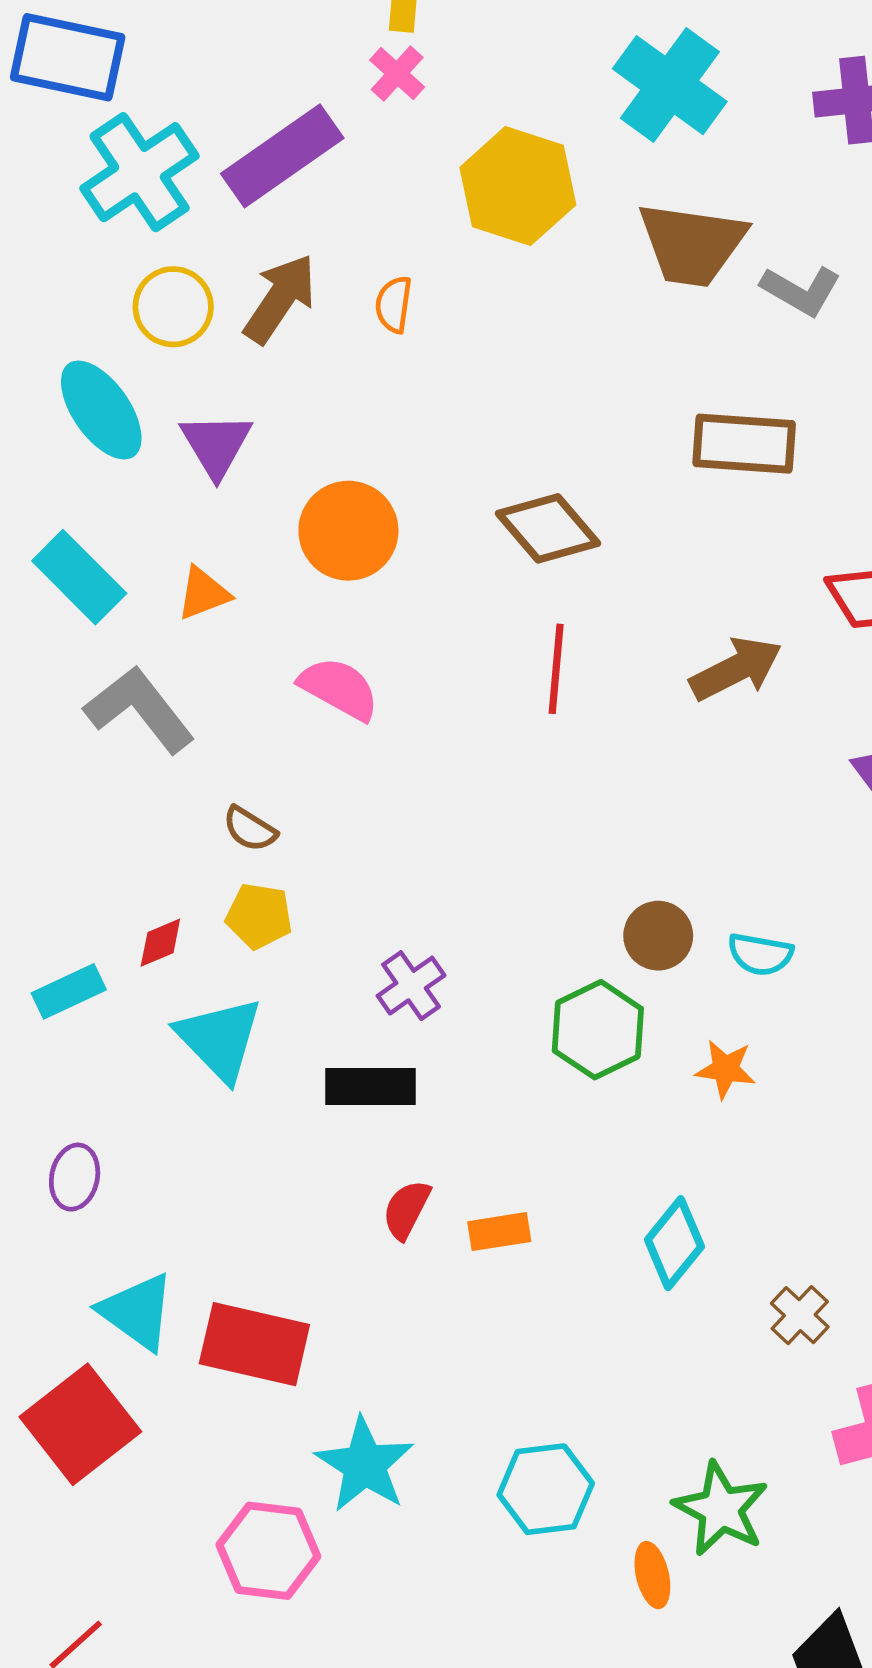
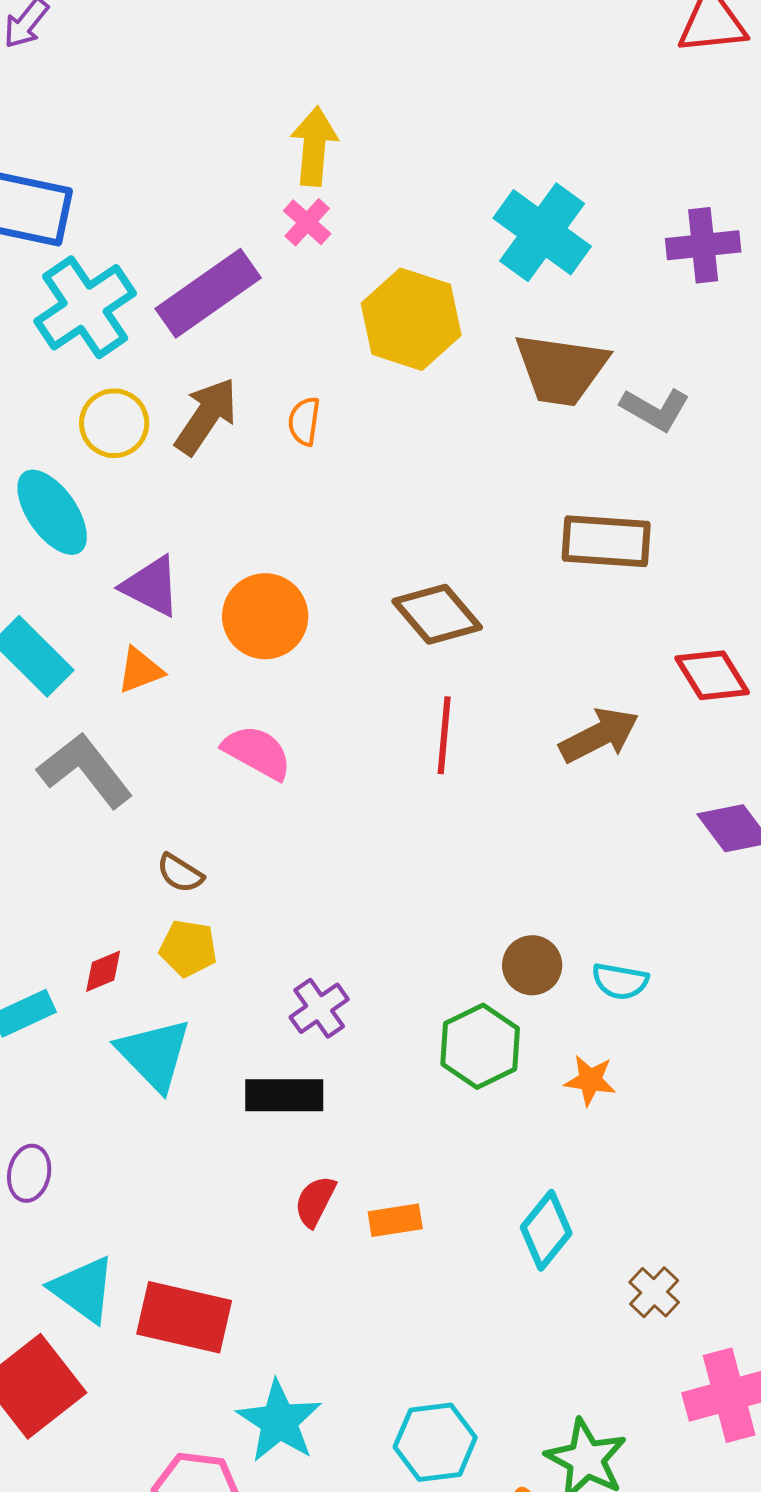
purple triangle: (216, 445) -> (151, 586), moved, turned -32

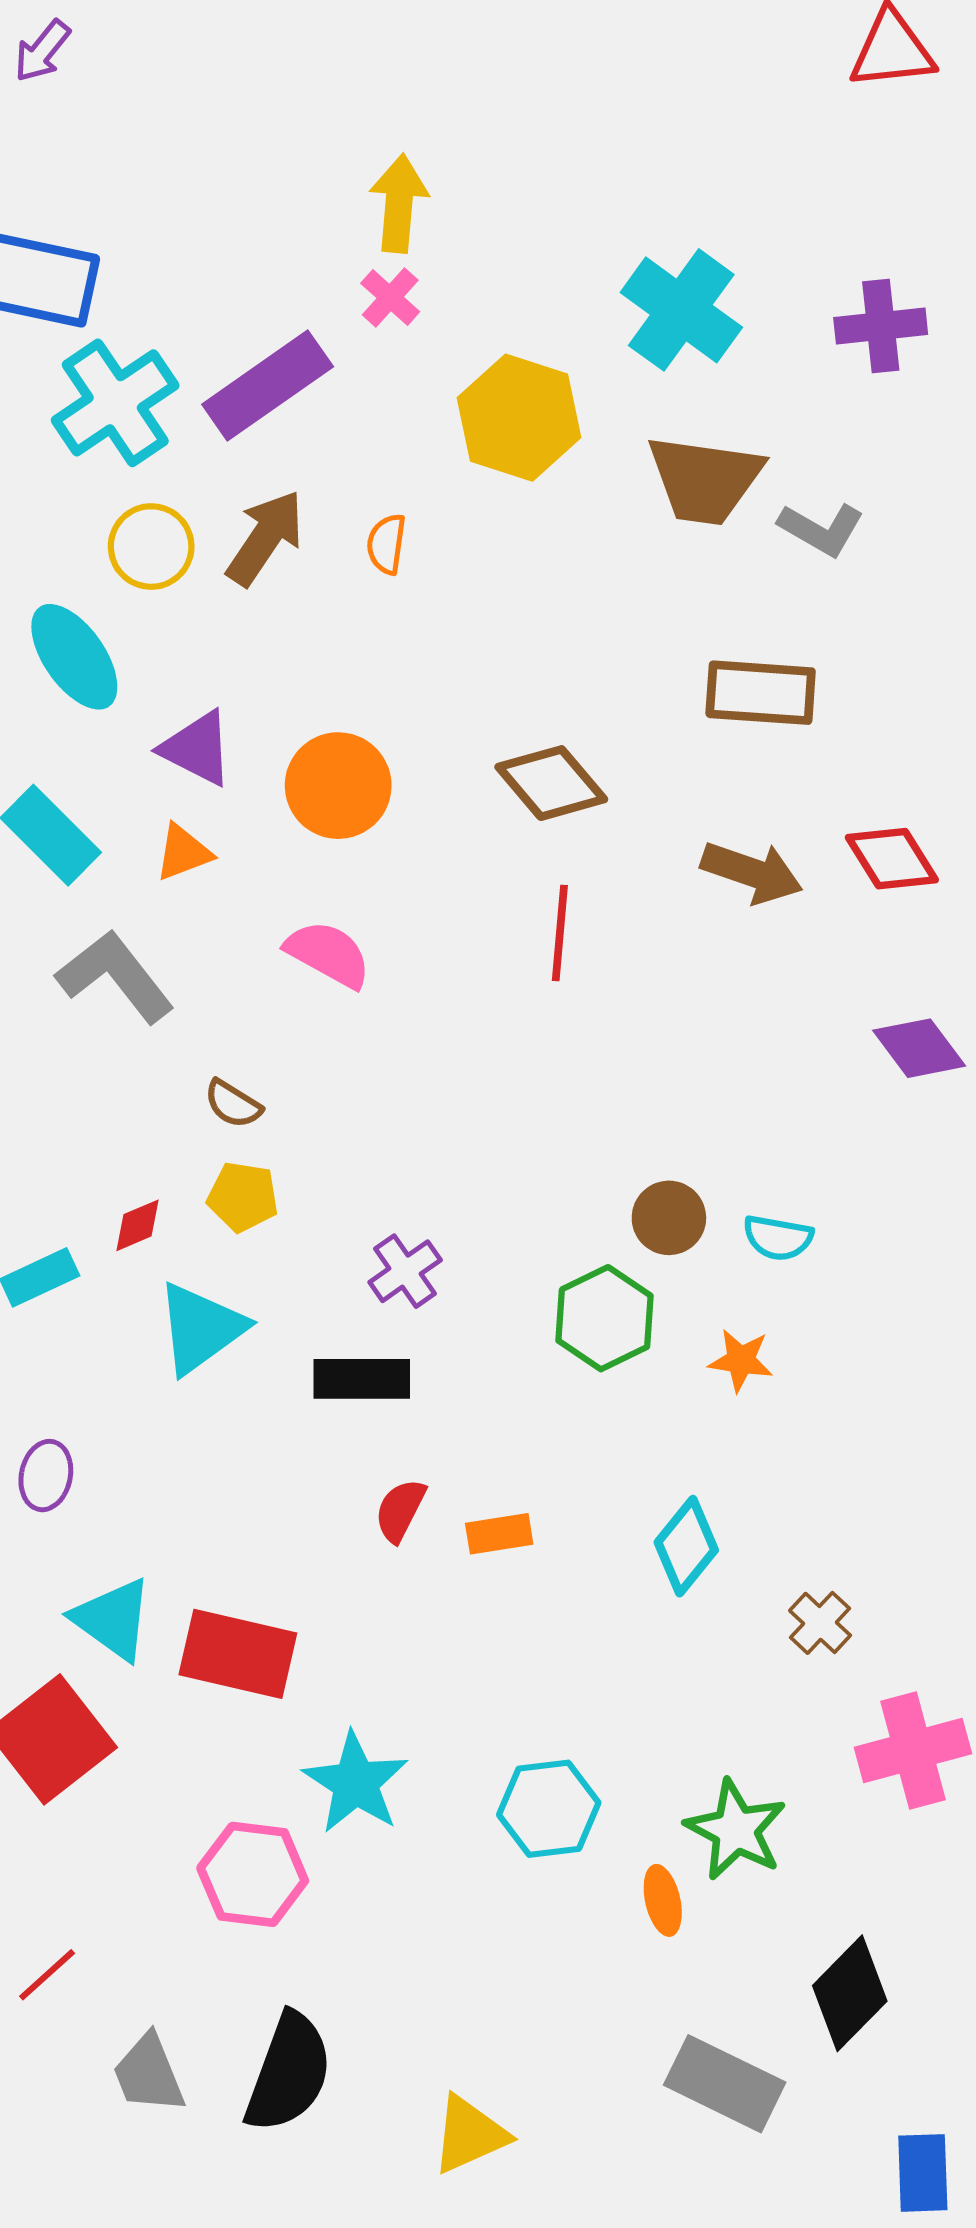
brown arrow: (599, 735) -> (752, 872), moved, turned 46
cyan triangle: (154, 1054) -> (201, 1328), turned 38

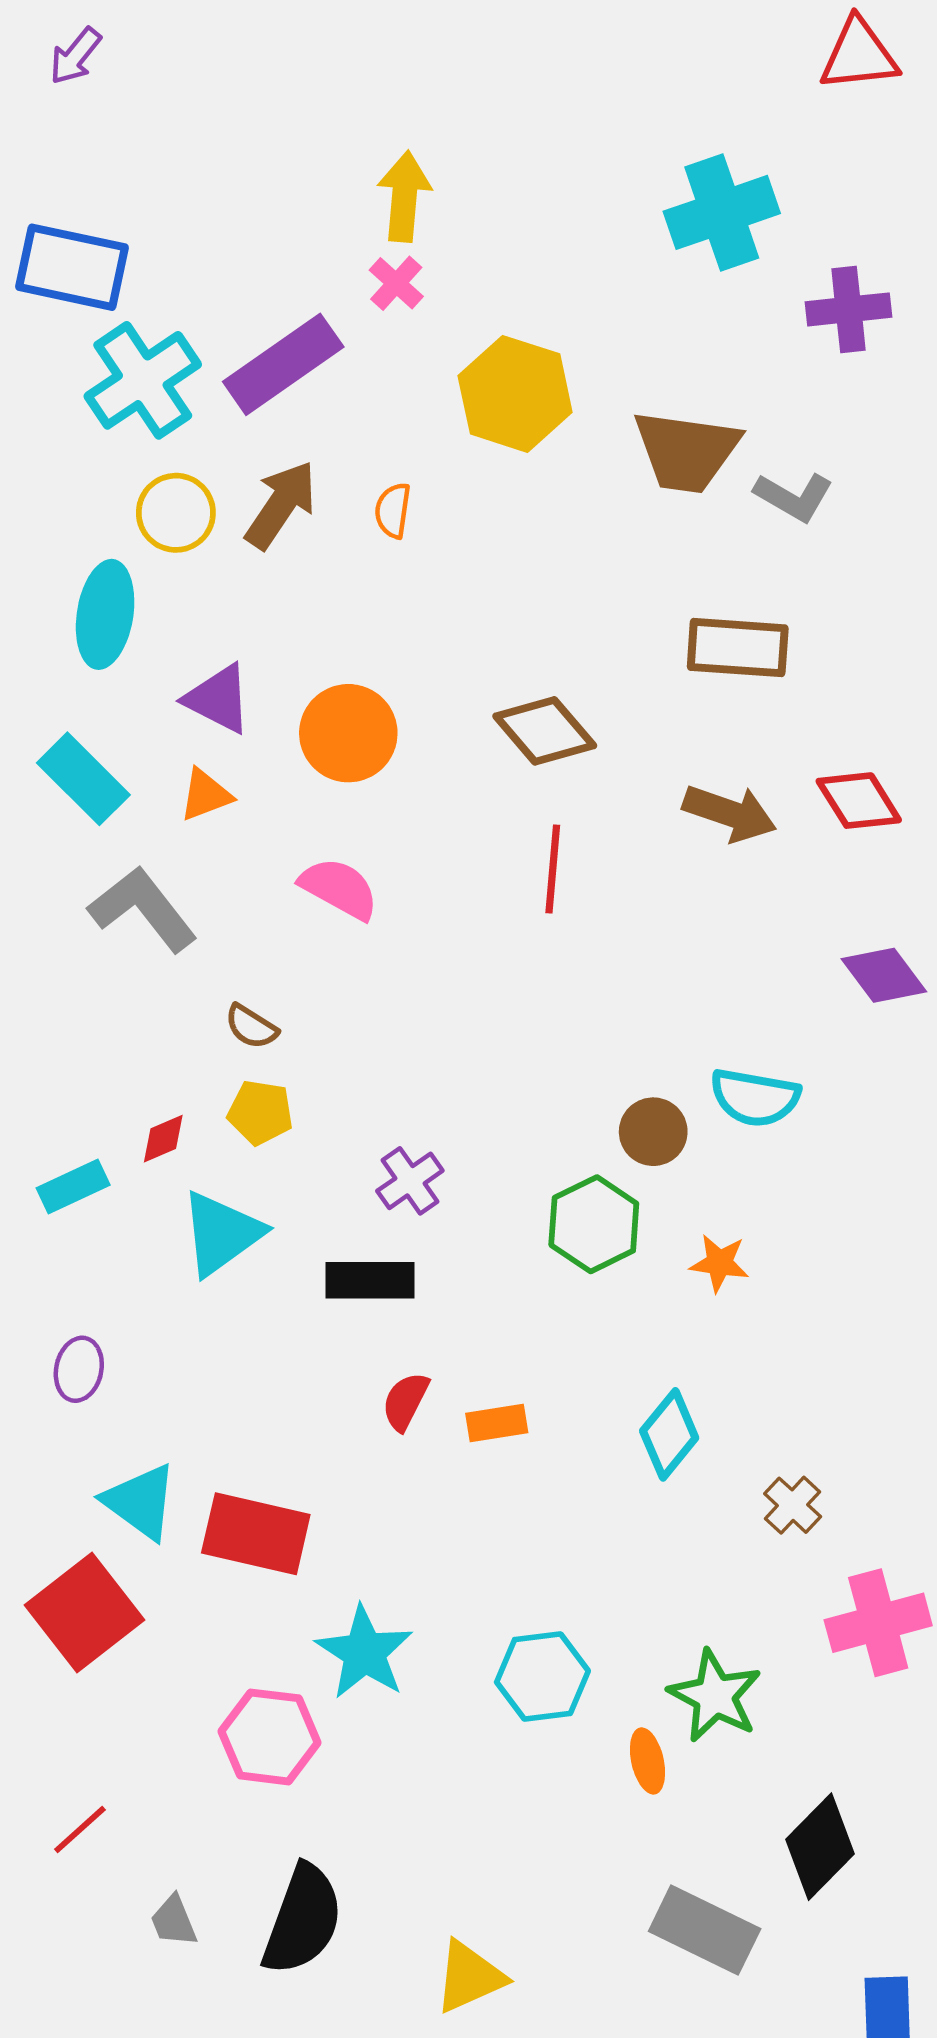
cyan cross: (681, 310) -> (722, 212), moved, turned 35
cyan ellipse: (74, 657) -> (105, 614), turned 44
cyan semicircle: (778, 1238) -> (755, 1097), moved, size x1.4
gray trapezoid: (149, 2074) -> (174, 1921), size x0.7

